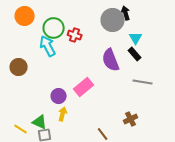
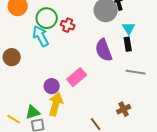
black rectangle: (135, 54) -> (128, 44), turned 32
yellow arrow: (63, 114) -> (56, 104), size x1.6
green triangle: (40, 122) -> (33, 112), turned -42

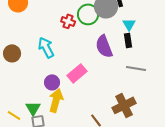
green circle: (47, 18) -> (88, 14), moved
cyan arrow: (41, 36) -> (46, 47), moved
brown cross: (124, 109) -> (124, 105), size x1.6
green triangle: (33, 112) -> (33, 108), turned -42

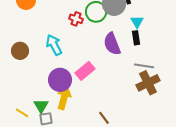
purple circle: (52, 82) -> (60, 80), size x1.5
brown cross: (124, 105) -> (148, 83), moved

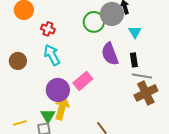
red cross: (76, 19) -> (48, 29), moved
black rectangle: (136, 38) -> (134, 60), moved
green triangle: (41, 106) -> (48, 116), moved
yellow line: (22, 113) -> (20, 123), turned -48

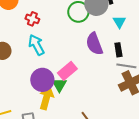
green triangle: (48, 116) -> (59, 85), moved

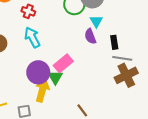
cyan triangle: (119, 22) -> (96, 21), moved
purple semicircle: (94, 44) -> (90, 36), size x0.7

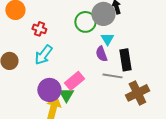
cyan arrow: (32, 37) -> (43, 55), turned -115
black rectangle: (114, 42) -> (125, 60), size x1.5
gray line: (122, 58) -> (112, 76), moved

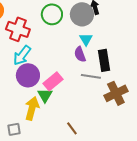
green circle: (85, 22) -> (52, 14), moved
red cross: (39, 29) -> (18, 29), size x1.6
purple circle: (49, 90) -> (28, 75), moved

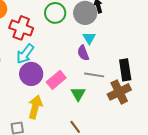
black rectangle: (104, 60) -> (125, 70), moved
green triangle: (45, 95) -> (78, 94), moved

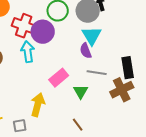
cyan triangle: (89, 38) -> (92, 36), size x1.5
cyan arrow: (25, 54) -> (28, 52), turned 135
purple circle: (31, 74) -> (43, 32), moved

